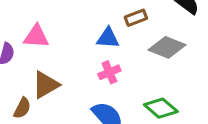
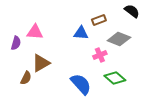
pink cross: (109, 72) -> (100, 55), moved

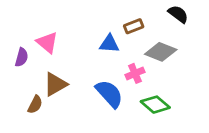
pink triangle: (35, 32) -> (47, 42), turned 36
blue semicircle: (81, 84) -> (109, 94), moved

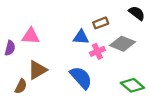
pink triangle: (47, 42) -> (31, 36), turned -36
pink cross: (135, 73) -> (97, 51), moved
green diamond: (155, 105) -> (132, 85), moved

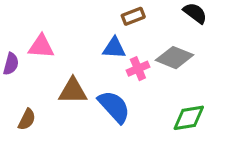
brown rectangle: (101, 23) -> (133, 16), moved
brown triangle: (37, 70) -> (73, 91), moved, turned 30
green diamond: (132, 85) -> (189, 118), turned -50

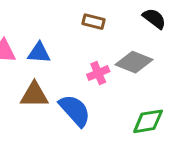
brown rectangle: (133, 16) -> (93, 22), turned 35
blue triangle: (114, 48) -> (39, 53), moved

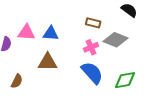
brown rectangle: (93, 22) -> (93, 23), moved
blue semicircle: (75, 110) -> (92, 73), moved

